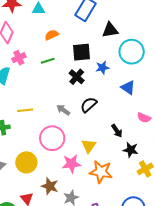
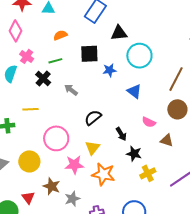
pink cross: (19, 58) -> (27, 56), turned -32
black cross: (77, 77) -> (43, 79), moved
black semicircle: (89, 105) -> (93, 118), moved
gray arrow: (63, 110) -> (71, 90), moved

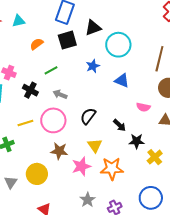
black square: (89, 54) -> (67, 40), moved
green line: (55, 61) -> (51, 70), moved
pink circle: (56, 138) -> (53, 120), moved
brown star: (52, 186) -> (59, 151), moved

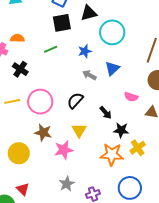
orange semicircle: (37, 44) -> (17, 38), moved, turned 32
green line: (51, 70) -> (51, 49), moved
blue triangle: (122, 81) -> (112, 68), turned 49
gray arrow: (60, 94) -> (89, 75), moved
orange star: (112, 169) -> (112, 154), moved

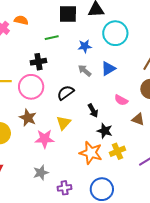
black cross: (20, 69) -> (38, 62), moved, turned 35

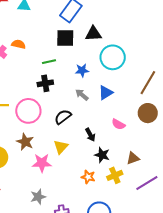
black cross: (38, 62) -> (45, 83), moved
brown triangle: (138, 119) -> (133, 158), moved, turned -40
orange star: (91, 153) -> (88, 177), size x0.6

